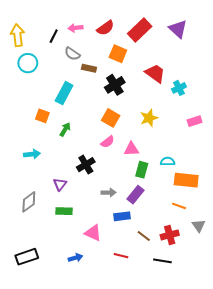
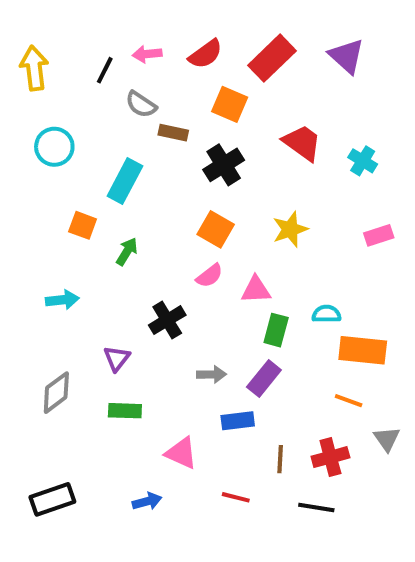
cyan circle: (28, 63) -> (54, 147), moved
cyan cross: (179, 88) -> (363, 161), moved, turned -32
brown line: (144, 236) -> (280, 459), turned 56

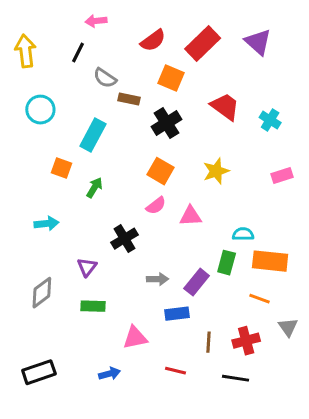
pink arrow: (147, 54) -> (96, 21), moved
green rectangle: (276, 330) -> (227, 263), moved
pink triangle: (181, 453) -> (135, 338), turned -36

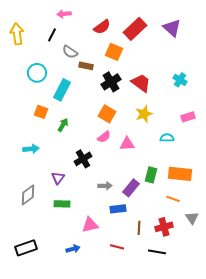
red trapezoid: (225, 107) -> (141, 83), moved
cyan circle: (40, 110) -> (37, 73), moved
cyan semicircle: (243, 234) -> (167, 138), moved

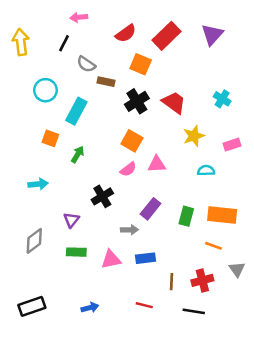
purple triangle: (172, 28) -> (212, 35), turned 30
yellow star: (144, 114) -> (194, 136), moved
pink triangle: (127, 144) -> (157, 164), moved
purple rectangle: (131, 188) -> (150, 209), moved
pink triangle: (90, 225) -> (111, 259), moved

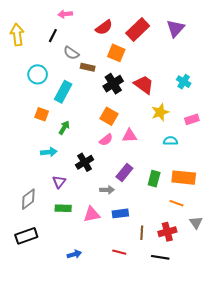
cyan arrow: (38, 184) -> (49, 152), moved
black rectangle: (32, 306) -> (26, 236), moved

